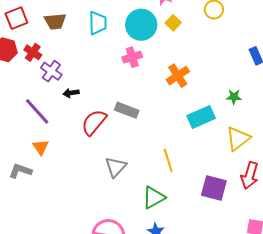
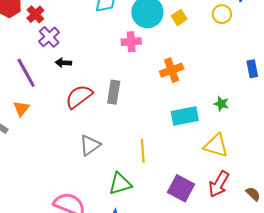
gray rectangle: (127, 110) -> (114, 92), turned 65
yellow triangle: (238, 139) -> (216, 146), turned 40

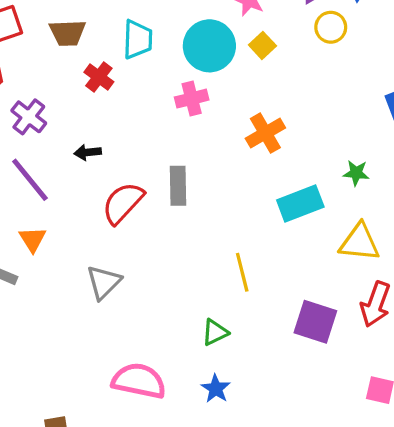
red cross: (35, 14) -> (99, 77), moved
purple cross: (49, 37) -> (29, 117), moved
gray triangle: (90, 145) -> (104, 282), moved
green triangle: (120, 184) -> (215, 332), size x0.7

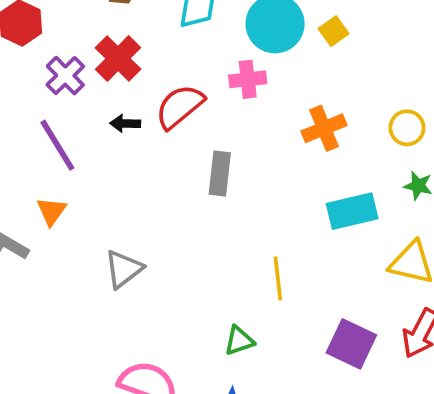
yellow circle: (331, 27) -> (407, 128), moved
red cross: (99, 77) -> (118, 59), moved, size x1.4
red semicircle: (123, 203) -> (180, 107), moved

